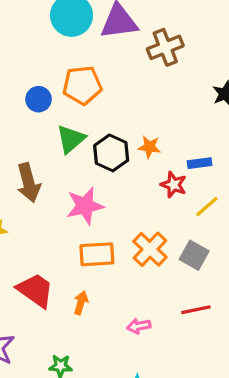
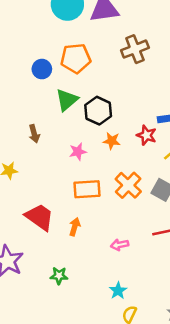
brown cross: (165, 47) -> (135, 49), moved
orange star: (149, 147) -> (112, 141), moved
brown arrow: (29, 183) -> (34, 134), size x0.6
pink star: (85, 206) -> (78, 152), size x0.6

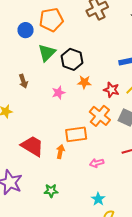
red star: (146, 135) -> (111, 90), moved
orange rectangle: (87, 189) -> (76, 134), moved

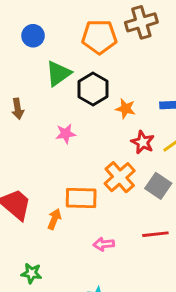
orange pentagon: (51, 20) -> (99, 37), moved
orange star: (84, 82) -> (125, 109), moved

